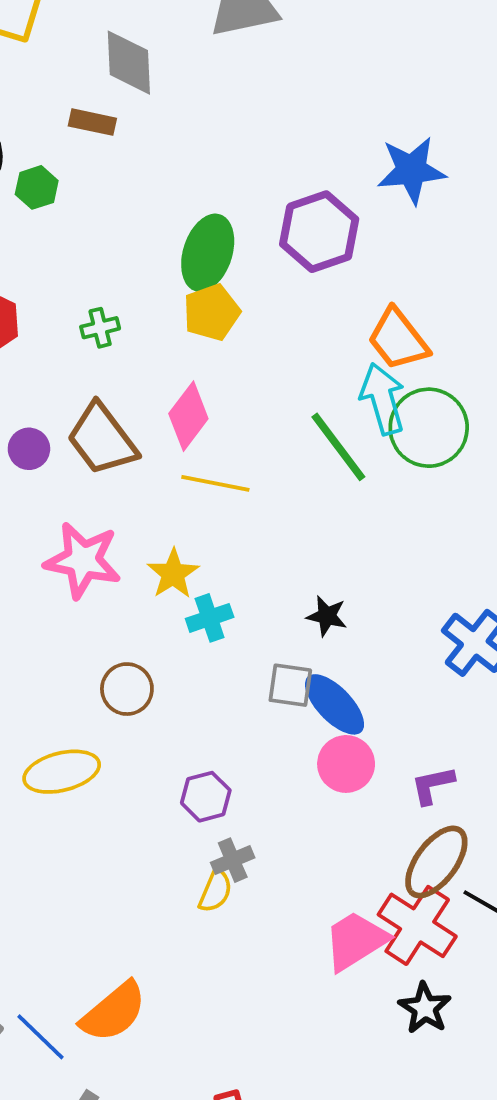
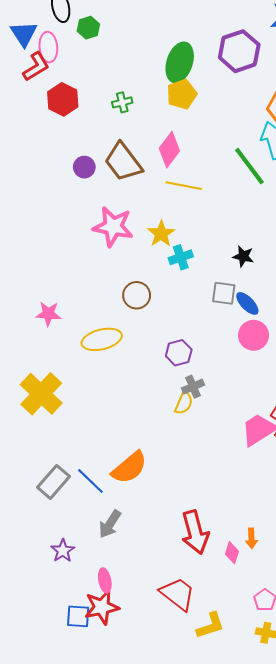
blue ellipse: (335, 704) -> (247, 303), size x0.7

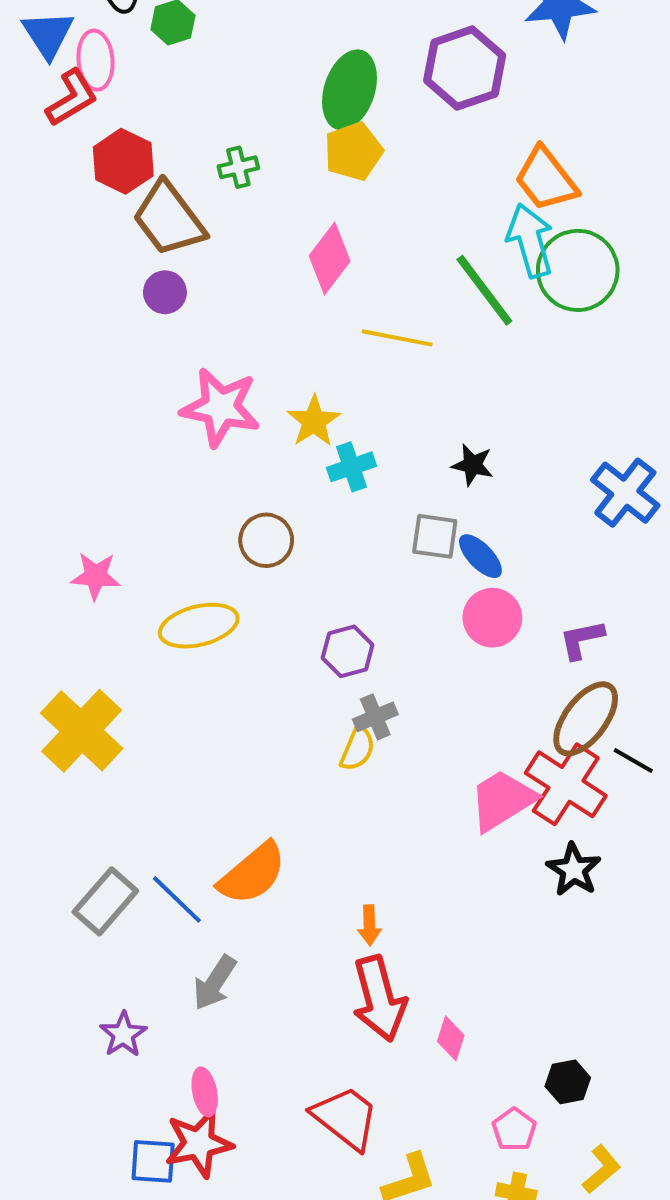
brown trapezoid: (123, 162) -> (169, 219), moved
yellow line: (184, 186) -> (397, 338), moved
orange arrow: (251, 538) -> (369, 925), moved

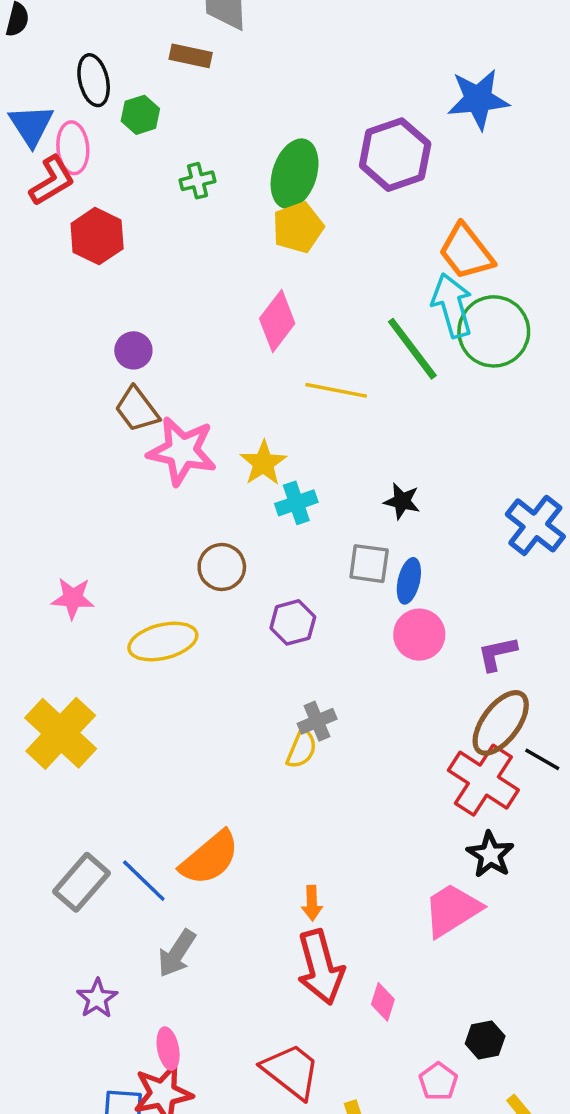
green cross: (238, 167) -> (198, 181), moved
brown trapezoid: (169, 219) -> (137, 409), moved, size x0.7
blue ellipse: (480, 556) -> (409, 581), turned 57
purple hexagon: (348, 651) -> (293, 622), moved
pink trapezoid: (502, 800) -> (452, 910), moved

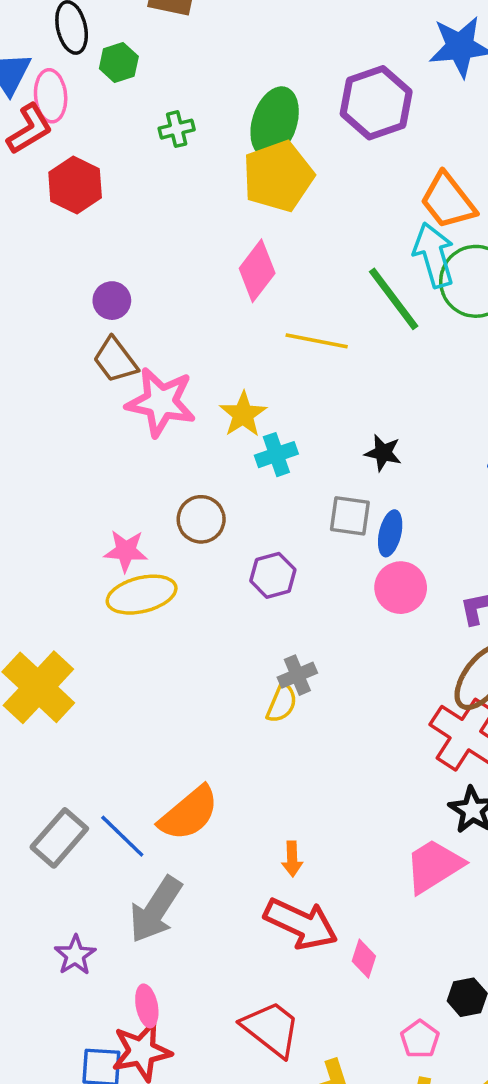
yellow pentagon: (298, 227) -> (278, 176), size x1.4
pink star: (73, 598) -> (126, 551), moved
gray arrow: (177, 953) -> (156, 910), size x1.4
red arrow: (321, 967) -> (301, 924), turned -50

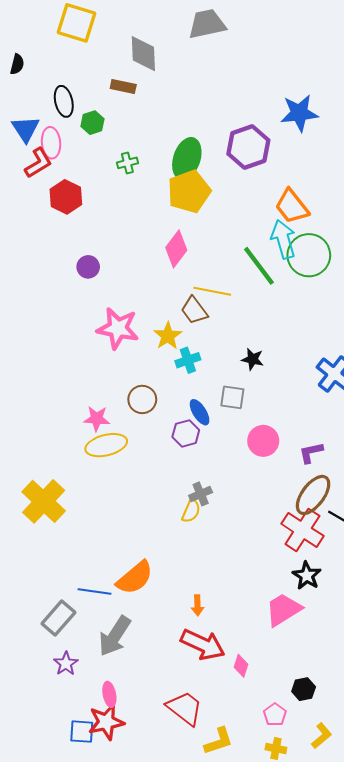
brown trapezoid: (115, 360) -> (194, 310), moved
blue ellipse: (390, 533) -> (200, 412), moved, turned -45
blue line: (122, 836) -> (95, 592), turned -36
gray rectangle: (59, 838) -> (58, 618), moved

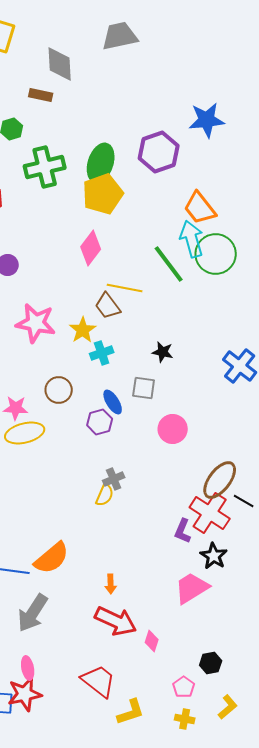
green cross: (127, 163) -> (45, 167), size x2.0
purple L-shape: (311, 453) -> (183, 531), moved, turned -55

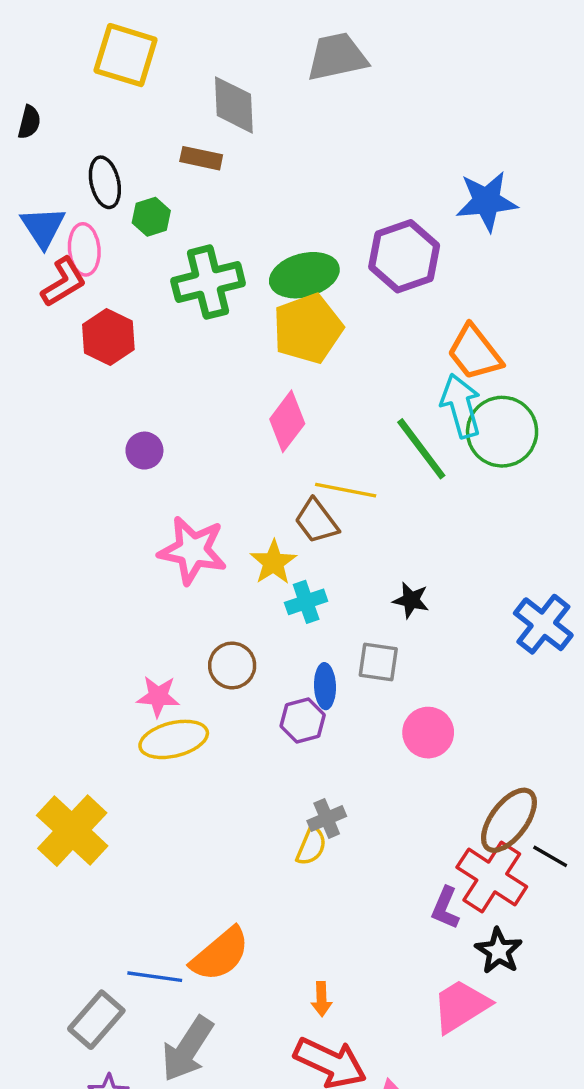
green ellipse: (101, 163) -> (304, 275), turned 57
blue ellipse: (113, 402) -> (325, 686), turned 30

